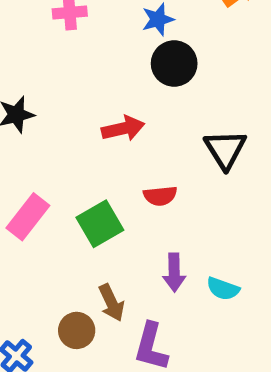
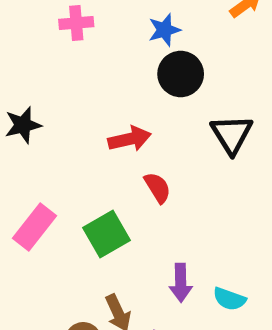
black triangle: (225, 149) -> (232, 134), moved
red semicircle: (160, 196) -> (157, 188), moved, turned -116

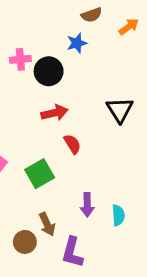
pink cross: (76, 23) -> (20, 59), moved
black circle: (181, 74) -> (49, 71), moved
cyan semicircle: (229, 299) -> (118, 215), turned -114

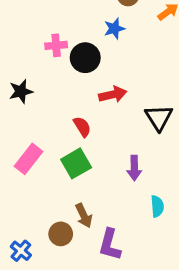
black triangle: (120, 110) -> (159, 117), moved
red arrow: (55, 113) -> (113, 94), moved
red semicircle: (72, 144) -> (82, 127), moved
purple arrow: (87, 205) -> (134, 168), moved

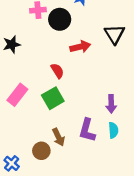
black triangle: (159, 117) -> (115, 34), moved
purple arrow: (134, 168) -> (111, 104), moved
purple L-shape: (110, 245) -> (87, 130), moved

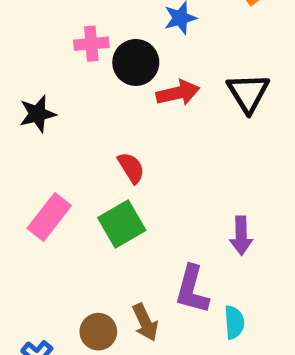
red arrow: (80, 47) -> (178, 93), moved
cyan semicircle: (113, 130) -> (234, 322), moved
brown arrow: (59, 137) -> (145, 322), moved

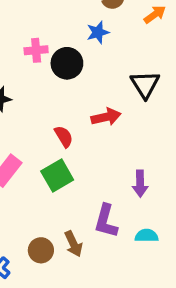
red arrow: (178, 93) -> (106, 117), moved
cyan semicircle: (234, 322) -> (147, 236), moved, turned -85

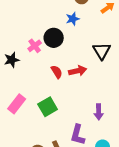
pink cross: (36, 50) -> (35, 46), moved, turned -32
red semicircle: (64, 136) -> (57, 72), moved

